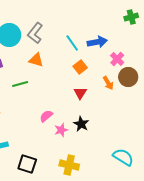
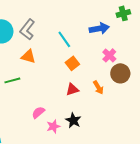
blue arrow: (97, 42) -> (99, 28), moved
orange arrow: (108, 83) -> (98, 87), moved
red triangle: (80, 93) -> (72, 89), turned 40

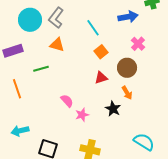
brown circle: (120, 73) -> (127, 68), moved
orange arrow: (98, 87) -> (127, 93), moved
pink semicircle: (38, 112) -> (67, 101), turned 88
black star: (73, 120) -> (113, 109), moved

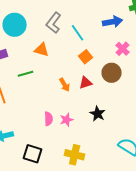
gray L-shape: (56, 18) -> (54, 23), moved
orange arrow: (127, 93) -> (65, 85), moved
pink semicircle: (67, 101) -> (49, 119), moved, turned 40

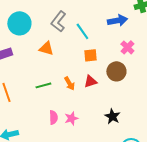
orange square: (86, 57) -> (90, 55), turned 32
green line: (26, 74) -> (43, 85), moved
black star: (98, 114) -> (112, 116), moved

